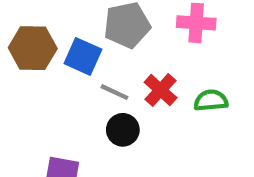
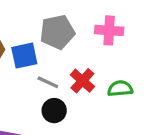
blue square: (83, 56) -> (24, 56), turned -36

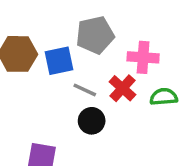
pink cross: (109, 30) -> (143, 57), moved

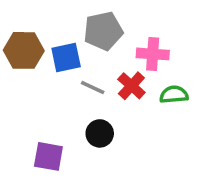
black circle: (92, 121) -> (100, 133), moved

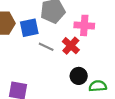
green semicircle: (174, 95) -> (98, 86), moved
black circle: (100, 133) -> (79, 76), moved

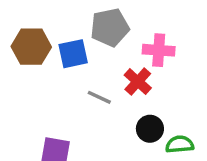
gray line: (46, 47) -> (99, 97), moved

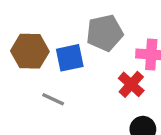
gray line: (99, 97) -> (53, 99), moved

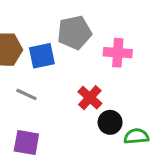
red cross: (131, 84) -> (90, 98), moved

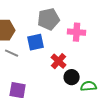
blue square: (42, 56) -> (36, 42), moved
gray line: (26, 94) -> (12, 53), moved

